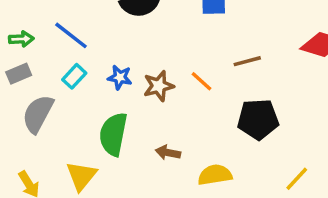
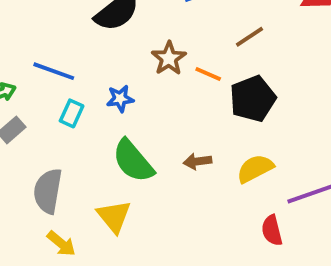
brown star: (159, 86) -> (169, 58), moved
gray semicircle: (38, 114) -> (48, 191), moved
black pentagon: (258, 119) -> (253, 99), moved
green semicircle: (113, 134) -> (133, 161), turned -33

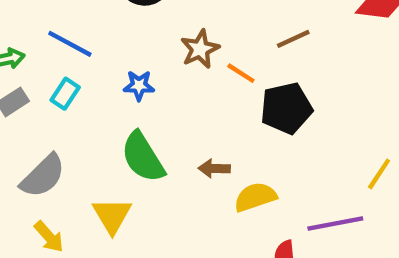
cyan rectangle: (72, 113) -> (65, 94), moved
yellow semicircle: (255, 169) -> (255, 197), moved
gray semicircle: (48, 191) -> (43, 176), turned -153

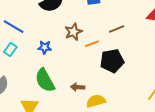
orange line: (241, 73) -> (92, 44), turned -56

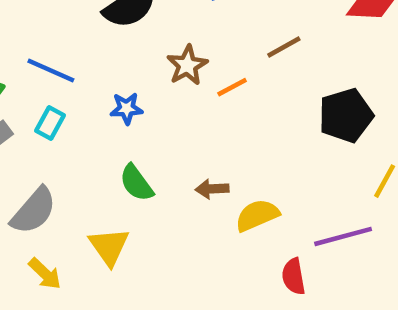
black pentagon: (112, 61) -> (346, 115), moved
green semicircle: (45, 80) -> (136, 183), size x0.7

